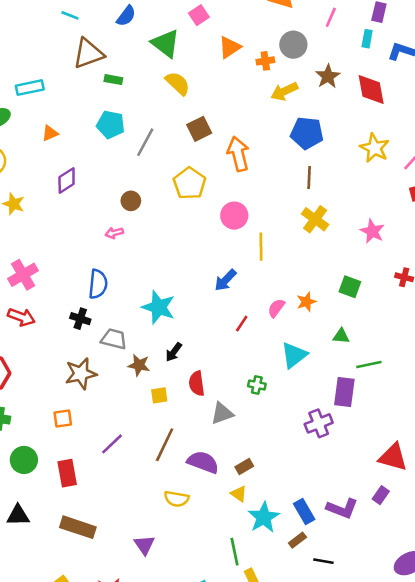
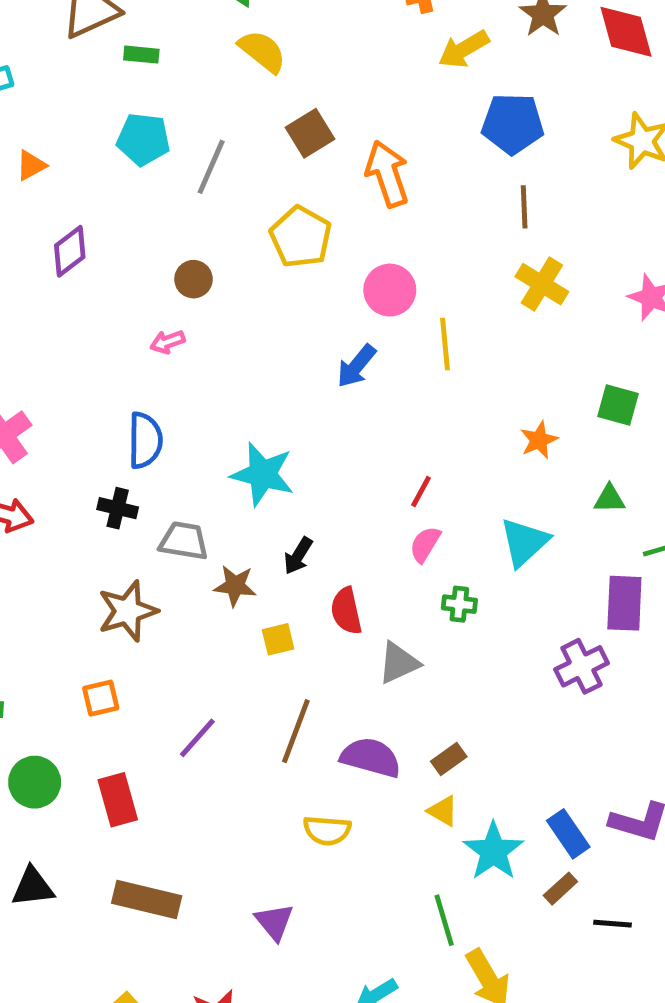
blue arrow: (225, 280) -> (356, 366), moved
pink semicircle: (276, 308) -> (425, 544), moved

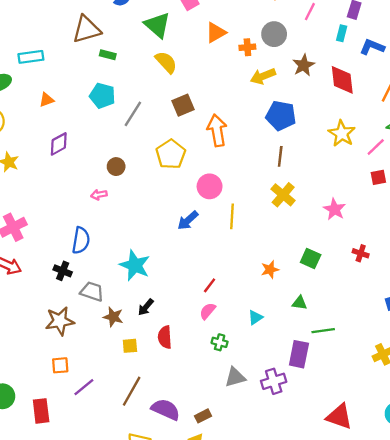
cyan triangle: (524, 542) -> (255, 317), size x0.6
gray triangle: (399, 663) -> (235, 377), moved
orange square: (101, 698) -> (60, 365), moved

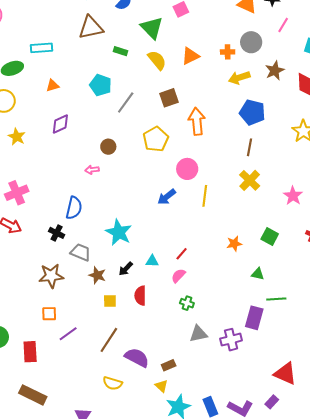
orange triangle: (216, 32) -> (190, 56), moved
green rectangle: (108, 55) -> (120, 51), moved
cyan triangle: (255, 317) -> (152, 261), moved, turned 32

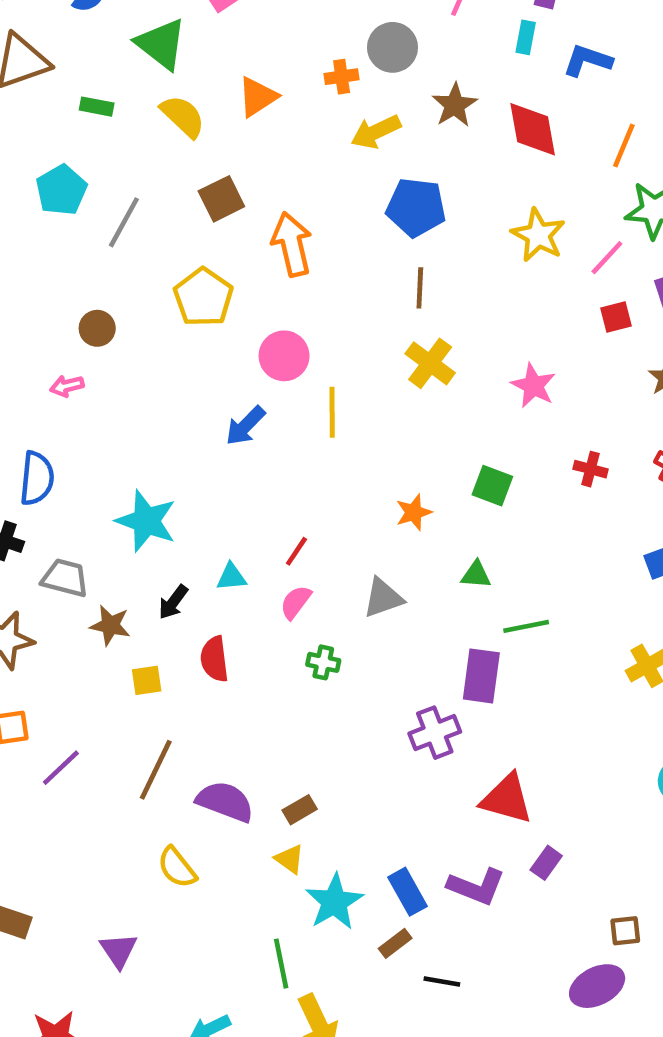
cyan pentagon: (101, 85) -> (61, 190), turned 30
gray triangle: (198, 334) -> (383, 598), moved
red triangle: (285, 374) -> (507, 799), moved
yellow semicircle: (113, 383) -> (177, 867), turned 42

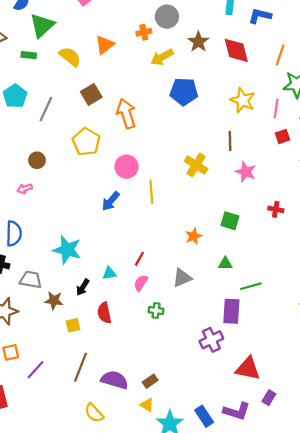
green triangle: (161, 44) -> (42, 26), moved, turned 44
pink line: (607, 258) -> (276, 109), turned -30
brown line: (420, 288) -> (230, 141), moved

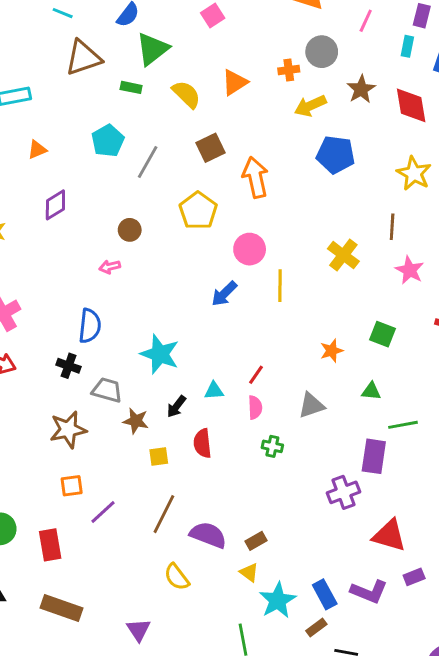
pink semicircle: (141, 283) -> (255, 407), turned 140
purple rectangle: (269, 398) -> (414, 577), turned 32

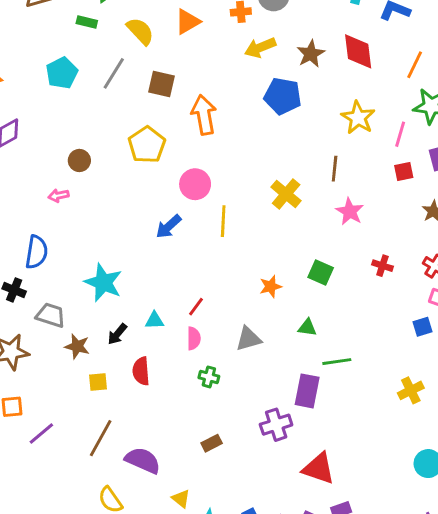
brown star: (361, 89) -> (311, 54), moved
brown square: (211, 148) -> (161, 84), turned 36
gray line: (148, 162) -> (114, 73), moved
brown rectangle: (256, 541) -> (212, 443), moved

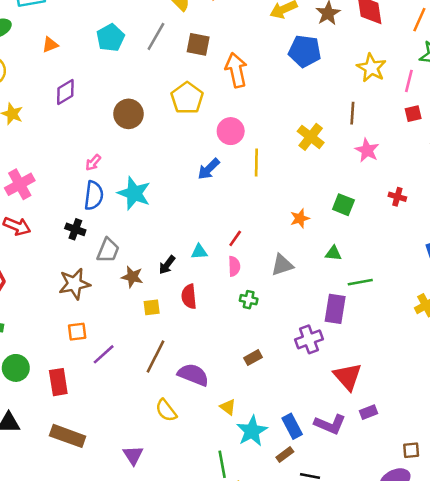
brown circle: (79, 160) -> (129, 114), size x1.5
pink arrow: (58, 195) -> (93, 163), moved, turned -36
cyan star: (103, 282) -> (134, 193), moved
gray trapezoid: (51, 315) -> (108, 250), turned 96
red triangle: (319, 469) -> (348, 376), turned 32

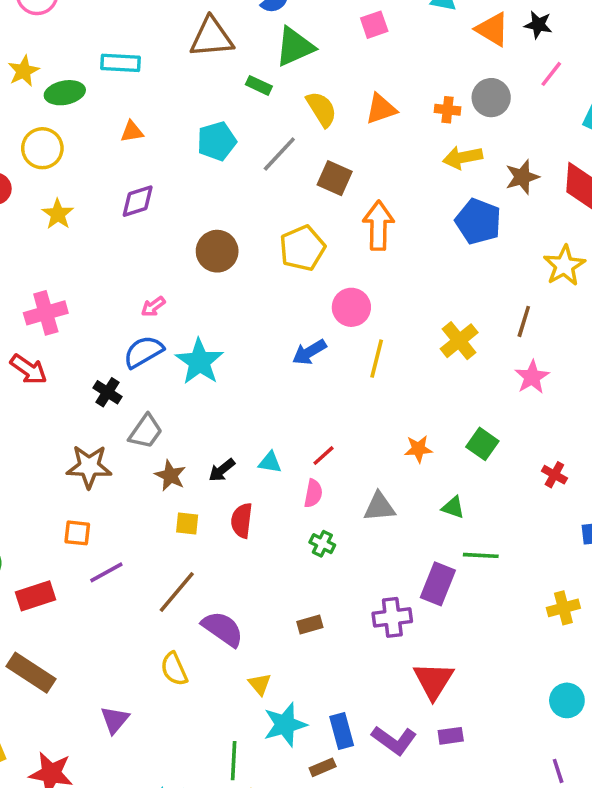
blue semicircle: (94, 195) -> (143, 352), turned -140
red cross: (397, 197) -> (554, 475), moved
red rectangle: (58, 382) -> (36, 596), turned 68

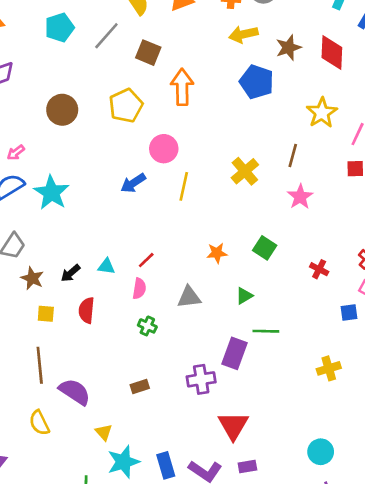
green triangle: (453, 507) -> (244, 296), turned -48
brown line: (177, 592) -> (40, 365), turned -44
cyan circle: (567, 700) -> (321, 452), moved

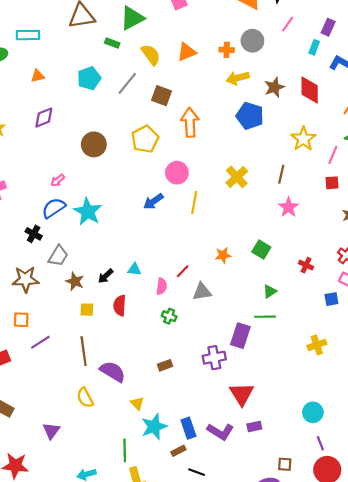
yellow cross: (245, 171) -> (237, 177), moved
red line: (146, 260) -> (183, 271), moved
green triangle: (244, 296) -> (270, 291), moved

